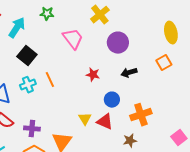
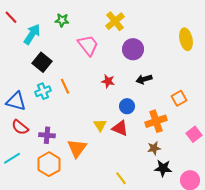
orange square: (164, 63) -> (179, 98), moved
pink square: (179, 138) -> (194, 134), moved
brown star: (130, 141) -> (154, 148), moved

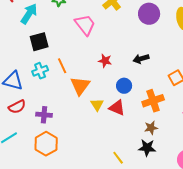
purple circle: (133, 49) -> (149, 14), moved
black square: (42, 62) -> (39, 42), turned 36
red semicircle: (20, 127) -> (17, 107), turned -66
orange triangle: (77, 148) -> (80, 86), moved
black star: (163, 168) -> (147, 148), moved

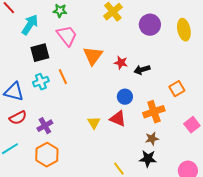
pink trapezoid: (85, 25) -> (67, 36), moved
red star: (105, 61) -> (121, 63), moved
orange triangle: (80, 86) -> (93, 56), moved
yellow triangle: (97, 105) -> (94, 123), moved
purple cross: (44, 115) -> (45, 126), turned -35

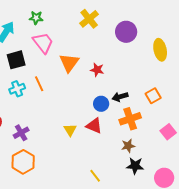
yellow ellipse: (184, 30) -> (160, 50), moved
black arrow: (142, 70) -> (120, 97), moved
black star: (148, 159) -> (135, 166), moved

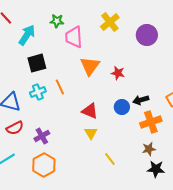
pink trapezoid: (43, 43) -> (74, 37), moved, turned -145
red triangle: (94, 126) -> (90, 111), moved
yellow line: (95, 176) -> (110, 159), moved

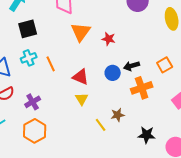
orange line: (60, 87) -> (51, 64), moved
brown star: (149, 149) -> (118, 115), moved

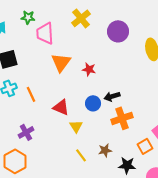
orange square: (165, 65) -> (145, 146), moved
yellow triangle: (82, 99) -> (76, 126), moved
purple cross: (33, 102) -> (26, 132), moved
brown star: (118, 115) -> (105, 150), moved

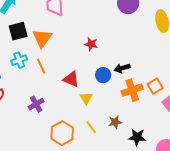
orange triangle: (61, 62) -> (42, 38), moved
red star: (89, 69) -> (91, 44), moved
orange square: (145, 146) -> (155, 86), moved
orange hexagon: (15, 161) -> (62, 133), moved

